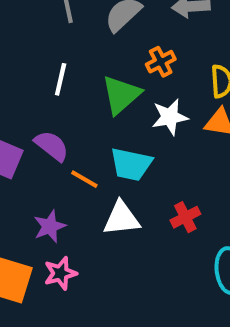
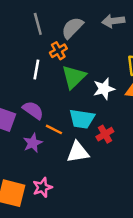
orange cross: (161, 62) -> (58, 51), moved
red cross: (185, 217) -> (105, 134), moved
purple star: (50, 226) -> (33, 143), moved

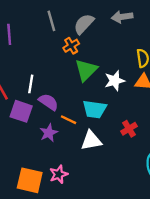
white line: (36, 69) -> (31, 84), moved
red cross: (105, 134) -> (129, 129), moved

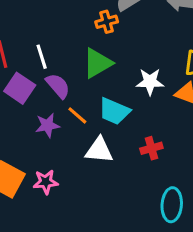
green triangle: (86, 70) -> (97, 63), moved
white line: (31, 84) -> (42, 57), turned -42

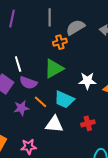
purple semicircle: (58, 86) -> (28, 83), turned 150
pink star: (46, 182) -> (29, 147), moved

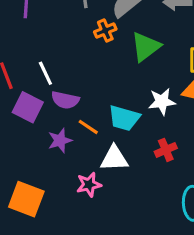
green triangle: (54, 69) -> (146, 47), moved
white star: (87, 81) -> (162, 102), moved
pink star: (29, 147) -> (89, 185), moved

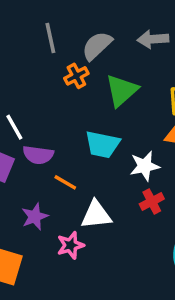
white star: (162, 102) -> (145, 166), moved
cyan trapezoid: (124, 118) -> (102, 144), moved
purple star: (60, 140) -> (35, 217), moved

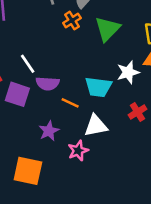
cyan trapezoid: (102, 144) -> (98, 87), moved
white star: (145, 166) -> (128, 72), moved

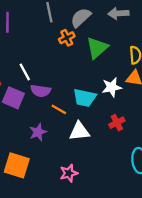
pink star: (78, 151) -> (69, 173), moved

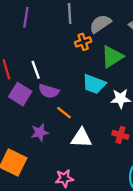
cyan trapezoid: (85, 98) -> (94, 84), moved
red cross: (117, 123) -> (120, 135), turned 35

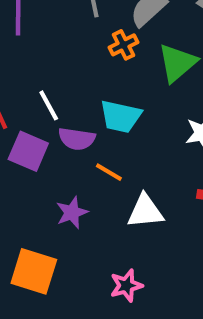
cyan trapezoid: (94, 84) -> (121, 116), moved

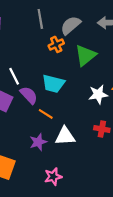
purple semicircle: (77, 139) -> (29, 95), turned -144
purple star: (72, 213) -> (38, 142), moved

